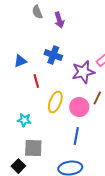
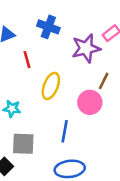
pink circle: (79, 107) -> (90, 102), moved
blue line: (76, 136) -> (65, 131), moved

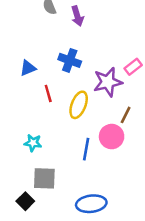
yellow ellipse: (51, 86) -> (79, 105), moved
blue line: (65, 131) -> (86, 149), moved

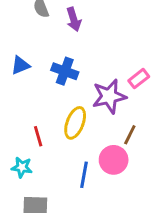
blue triangle: (28, 68) -> (20, 65), moved
red line: (48, 93) -> (38, 136), moved

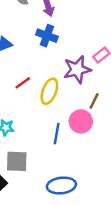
blue cross: (65, 71) -> (47, 36), moved
red line: (38, 136) -> (23, 83), moved, turned 70

